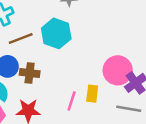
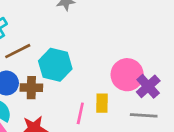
cyan hexagon: (56, 33) -> (55, 65), moved

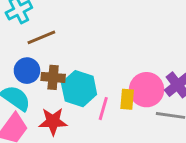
cyan hexagon: (55, 65) -> (79, 89), moved
pink circle: (127, 75) -> (147, 90), moved

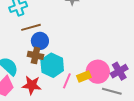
blue circle: (27, 71) -> (40, 41), moved
yellow rectangle: (127, 99) -> (84, 76), turned 56

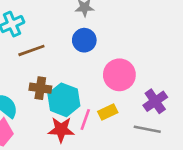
blue circle: (40, 41) -> (84, 40), moved
pink circle: (98, 72) -> (119, 75), moved
red star: (32, 85) -> (61, 130), moved

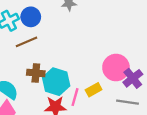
blue circle: (84, 40) -> (31, 17), moved
pink circle: (119, 75) -> (116, 68), moved

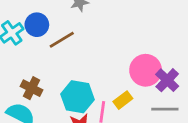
brown line: (27, 42) -> (62, 40), moved
brown cross: (36, 73) -> (31, 88), moved, turned 30

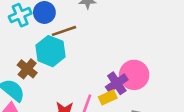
purple cross: (167, 80) -> (117, 83), moved
cyan hexagon: (77, 97) -> (51, 51), moved

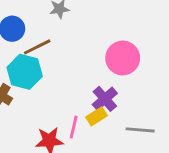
pink circle: (134, 75) -> (123, 58), moved

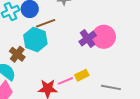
purple cross: (105, 99) -> (88, 39), moved
pink line: (74, 127) -> (65, 81), turned 49

